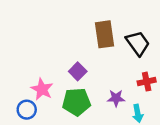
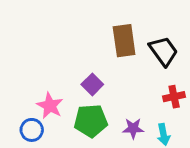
purple star: (116, 98) -> (133, 128), moved

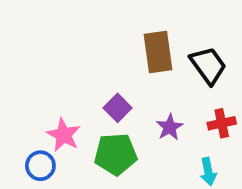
purple star: (133, 128) -> (170, 127), moved, turned -30

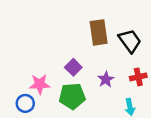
pink star: (64, 135) -> (40, 84), turned -30

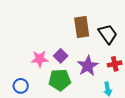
purple star: (106, 79) -> (88, 66), size x1.5
pink star: (40, 84) -> (40, 59), moved

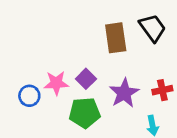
black trapezoid: (108, 34) -> (152, 28), moved
blue circle: (21, 86) -> (29, 96), moved

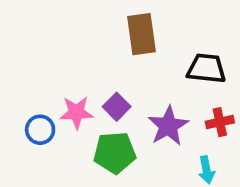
black trapezoid: (152, 28) -> (206, 69), moved, turned -48
brown rectangle: (116, 38) -> (141, 34), moved

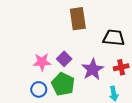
blue circle: (40, 130) -> (39, 89), moved
green pentagon: (115, 153) -> (63, 84), turned 30

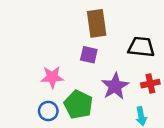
purple square: (64, 59) -> (89, 55), moved, turned -32

